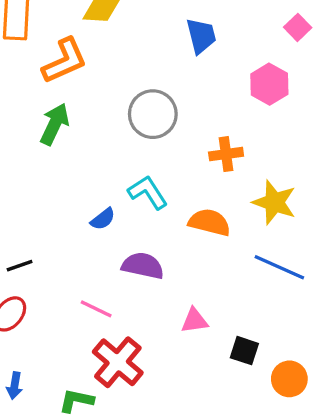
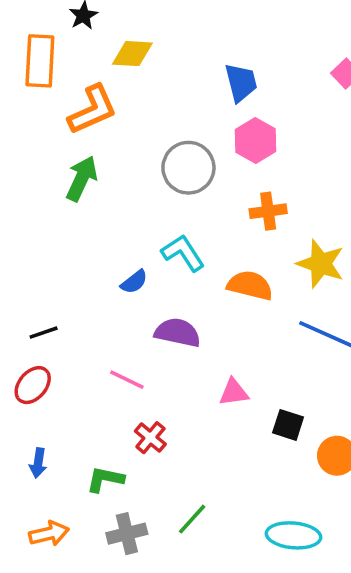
pink hexagon: (269, 84) -> (255, 141), moved
red cross: (118, 362) -> (150, 438), size x0.6

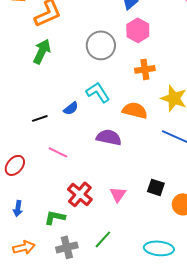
black line: (44, 333) -> (40, 118), moved
purple semicircle: (178, 333) -> (109, 137), moved
pink line: (127, 380) -> (58, 152), moved
pink triangle: (234, 392) -> (118, 194), moved, turned -48
red cross: (150, 438) -> (80, 194), size x1.4

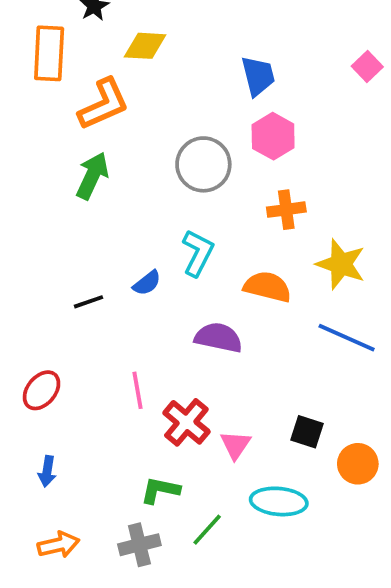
cyan L-shape: (98, 92) -> (198, 253), turned 60
pink line: (58, 152) -> (138, 390), moved, turned 54
red cross: (80, 194) -> (186, 422), moved
green L-shape: (55, 217) -> (160, 490), moved
cyan ellipse: (159, 248) -> (279, 501), moved

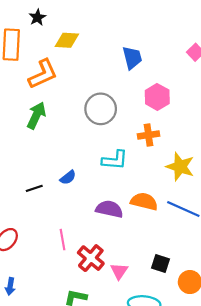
pink hexagon: (273, 136) -> (157, 97), moved
cyan L-shape: (198, 253) -> (115, 160), moved, turned 68
orange semicircle: (267, 287) -> (144, 201), moved

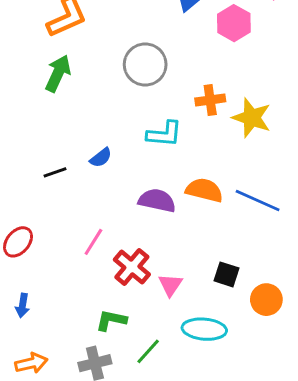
pink hexagon: (157, 97) -> (234, 23), moved
yellow star: (180, 167) -> (252, 118), moved
pink line: (62, 240) -> (93, 242), turned 42

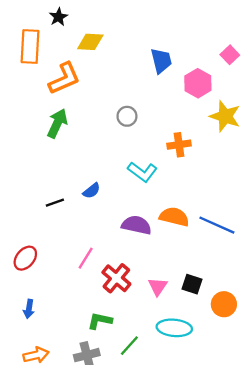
gray circle: (145, 64) -> (127, 116), size x0.6
yellow star: (252, 118) -> (225, 116), moved
cyan L-shape: (164, 134) -> (142, 172), turned 32
pink triangle: (170, 285) -> (158, 286), moved

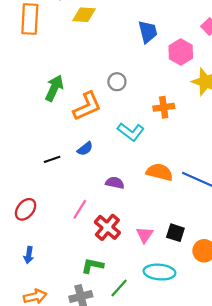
orange L-shape: (64, 78) -> (87, 106), moved
purple semicircle: (136, 225) -> (115, 183), moved, size x0.7

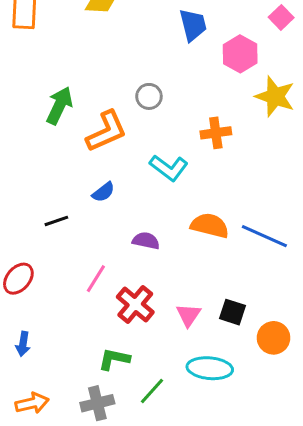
black line: (52, 159) -> (56, 221), moved

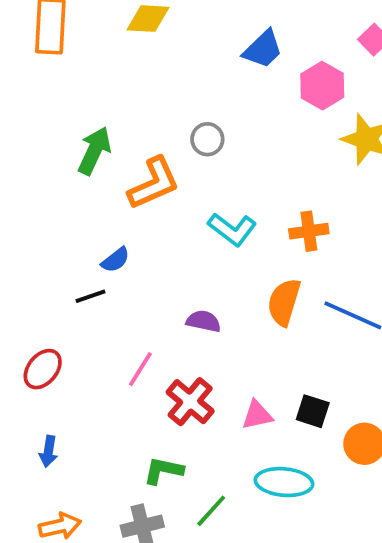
blue trapezoid: (193, 25) -> (263, 49), turned 60
orange cross: (216, 133) -> (309, 231), moved
blue semicircle: (103, 192) -> (115, 260), moved
orange semicircle: (210, 225) -> (284, 302), turned -87
pink triangle: (188, 315) -> (257, 415), turned 44

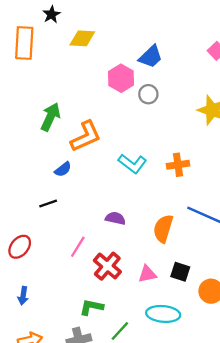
pink hexagon: (322, 86) -> (121, 78), moved
gray circle: (207, 139) -> (148, 94), moved
blue semicircle: (115, 260) -> (63, 169), moved
orange semicircle: (284, 302) -> (163, 229), moved

